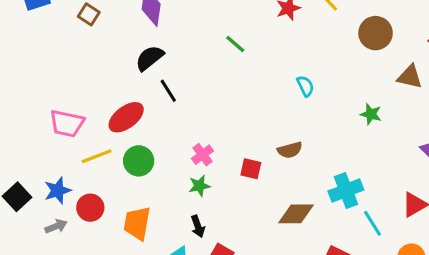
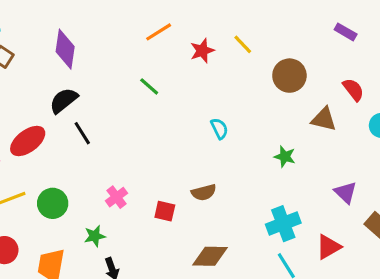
red ellipse: (126, 117) -> (28, 141), moved
green star: (199, 186) -> (95, 236), moved
cyan cross: (346, 190) -> (283, 224), moved

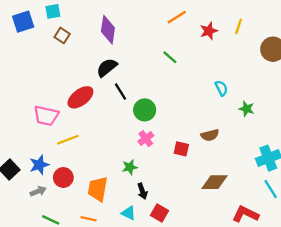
yellow line: (243, 44) -> (239, 26), turned 63
green star: (285, 157) -> (247, 109), moved
green circle: (53, 203) -> (145, 110), moved

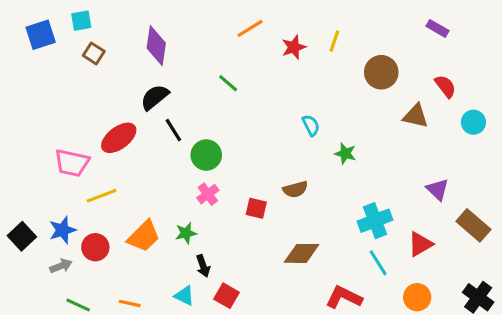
green line: (170, 57) -> (228, 83), moved
orange trapezoid: (98, 189) -> (144, 236), moved, turned -145

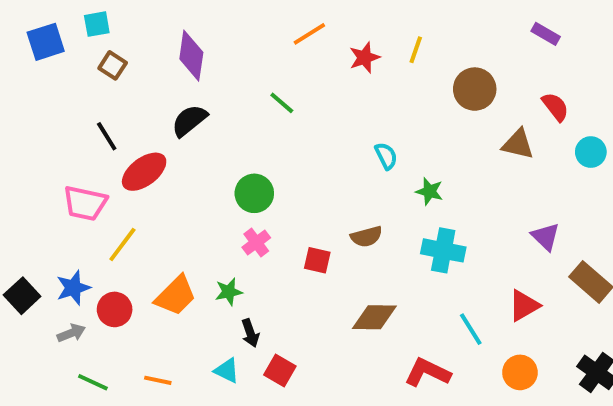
black line: (173, 130) -> (107, 136), moved
yellow line: (102, 196) -> (122, 245), turned -32
cyan cross: (375, 221) -> (443, 250), moved, turned 32

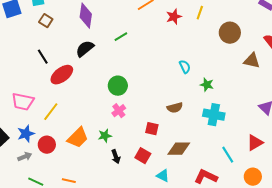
green line: (282, 103) -> (121, 37), moved, turned -72
pink trapezoid: (85, 203) -> (23, 102), moved
red square: (317, 260) -> (152, 129), moved
cyan triangle: (227, 370) -> (163, 176), moved
red square: (280, 370) -> (143, 156), moved

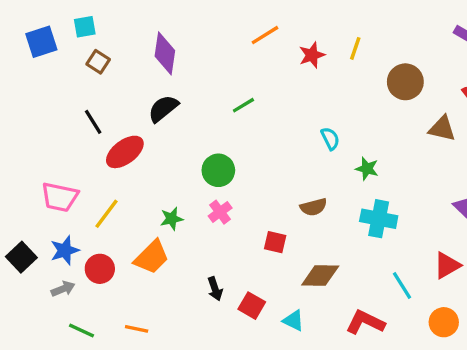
green line: (121, 37) -> (243, 105), moved
green star: (105, 136) -> (172, 219), moved
red square: (143, 156) -> (252, 306), moved

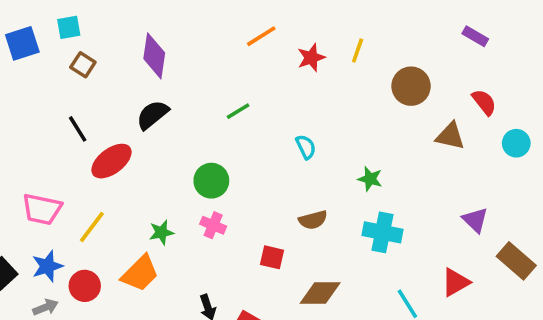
cyan semicircle: (330, 139) -> (306, 147), moved
pink cross: (220, 212) -> (213, 225), turned -30

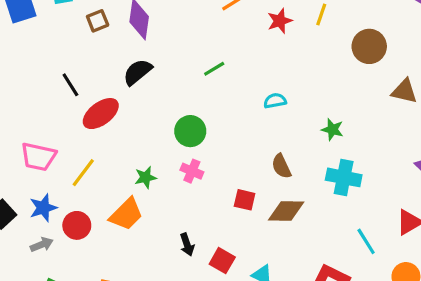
brown square: (83, 65) -> (98, 21), moved, turned 35
cyan semicircle: (306, 147) -> (275, 101), turned -75
brown semicircle: (313, 220) -> (281, 166), turned 80
brown diamond: (320, 293) -> (286, 211), moved

